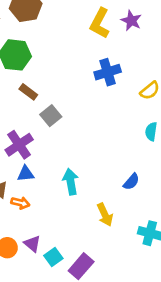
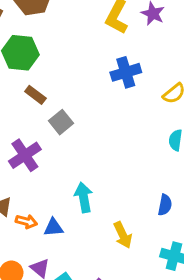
blue triangle: (26, 174) -> (53, 227), moved
blue semicircle: (131, 182) -> (165, 205), moved, turned -30

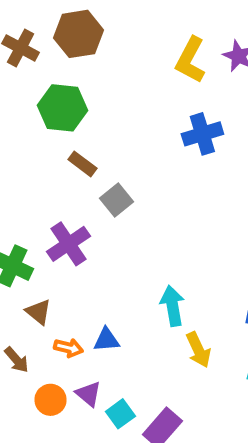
cyan arrow: (84, 197) -> (172, 306), moved
orange arrow: (26, 221) -> (68, 348), moved

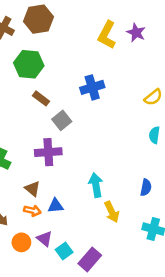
blue cross: (202, 134) -> (92, 87), moved
purple cross: (68, 244) -> (48, 152), moved, turned 30
brown triangle: (39, 312) -> (32, 189), moved

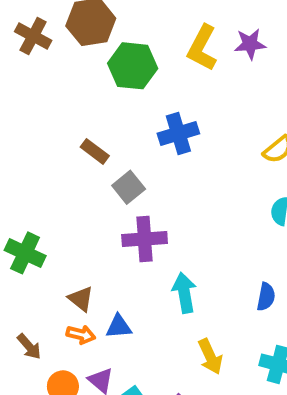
purple star: (136, 33) -> (250, 44), turned -30
green hexagon: (29, 64) -> (133, 66), moved
purple cross: (48, 152) -> (145, 239), moved
yellow arrow: (112, 212) -> (210, 356), moved

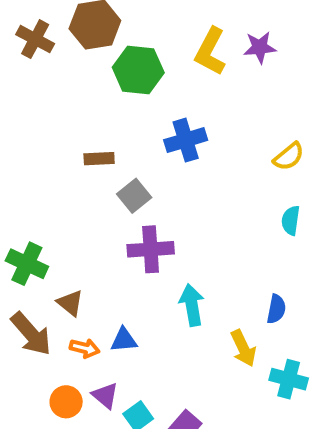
brown rectangle: (95, 151) -> (99, 159), turned -40
brown triangle: (81, 299) -> (70, 303), moved
brown arrow: (29, 347) -> (31, 334), moved, size x1.6
yellow arrow: (210, 356) -> (243, 348), moved

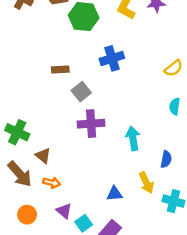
cyan arrow: (192, 305) -> (133, 138), moved
blue triangle: (124, 340) -> (114, 194), moved
orange circle: (66, 402) -> (27, 215), moved

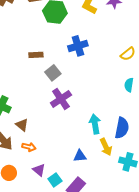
purple cross: (91, 124) -> (61, 99), turned -30
cyan arrow: (133, 138) -> (95, 124), moved
blue semicircle: (166, 159) -> (122, 128), size x1.5

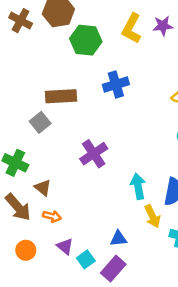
brown rectangle: (36, 55) -> (61, 96), size x1.6
gray square: (53, 73) -> (40, 122), moved
blue triangle: (80, 156) -> (118, 239), moved

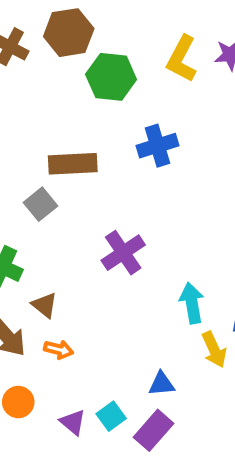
purple triangle: (65, 246) -> (73, 422), moved

